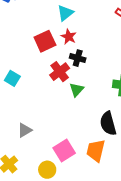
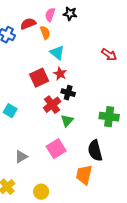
cyan triangle: (65, 13) -> (57, 53), turned -42
pink square: (64, 151) -> (56, 149), moved

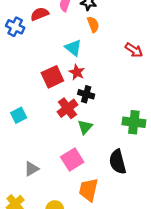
orange semicircle: (45, 33) -> (93, 24), moved
cyan square: (10, 111) -> (19, 115), turned 32
orange trapezoid: (84, 175) -> (88, 190), moved

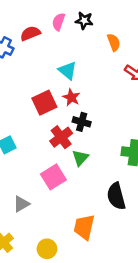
orange semicircle: (93, 24) -> (114, 42), moved
pink square: (72, 160) -> (53, 177), moved

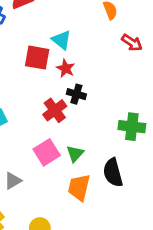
red square: (44, 103) -> (37, 58), moved, turned 35
green triangle: (80, 158) -> (75, 154), moved
orange trapezoid: (84, 227) -> (79, 187), moved

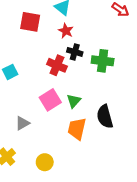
red square: (37, 58) -> (30, 22), moved
red cross: (55, 110) -> (57, 65), turned -30
green cross: (132, 127) -> (103, 61), moved

